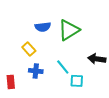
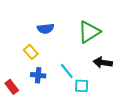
green triangle: (69, 30) -> (89, 32), moved
red rectangle: (11, 82) -> (12, 87), turned -32

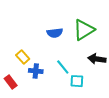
blue semicircle: (46, 29) -> (55, 33), moved
yellow rectangle: (31, 52) -> (23, 57), moved

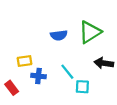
yellow rectangle: (23, 57) -> (24, 61), turned -56

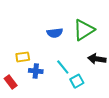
cyan square: (82, 87) -> (77, 81), turned -32

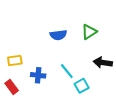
green triangle: (84, 30) -> (89, 32), size x0.7
yellow rectangle: (23, 57) -> (15, 60), moved

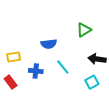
blue semicircle: (58, 35) -> (49, 44), moved
cyan square: (82, 86) -> (92, 82), moved

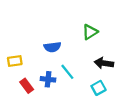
blue cross: (36, 71) -> (48, 79), moved
red rectangle: (11, 82) -> (27, 86), moved

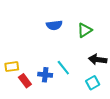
blue semicircle: (52, 47) -> (54, 25), moved
yellow rectangle: (15, 61) -> (12, 67), moved

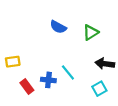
blue semicircle: (54, 25) -> (58, 27), turned 35
yellow rectangle: (12, 67) -> (13, 62), moved

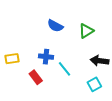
blue cross: (48, 80) -> (46, 57), moved
red rectangle: (27, 86) -> (36, 77), moved

